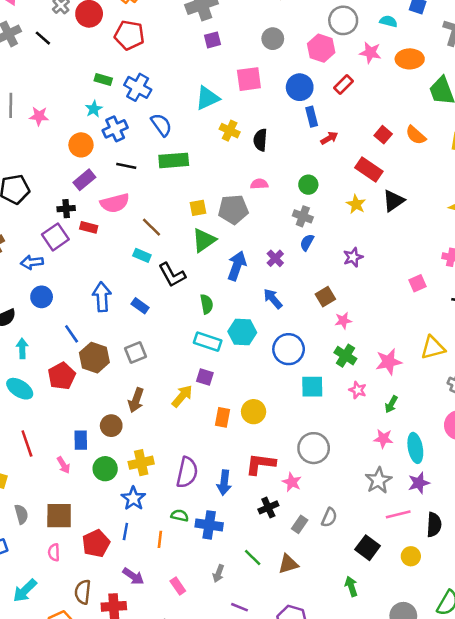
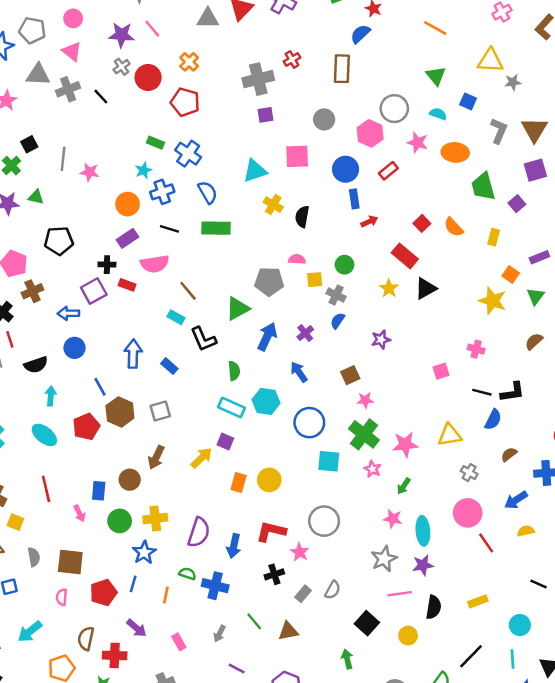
yellow square: (198, 208) -> (315, 280), moved
green cross: (345, 356) -> (364, 434), size x1.4

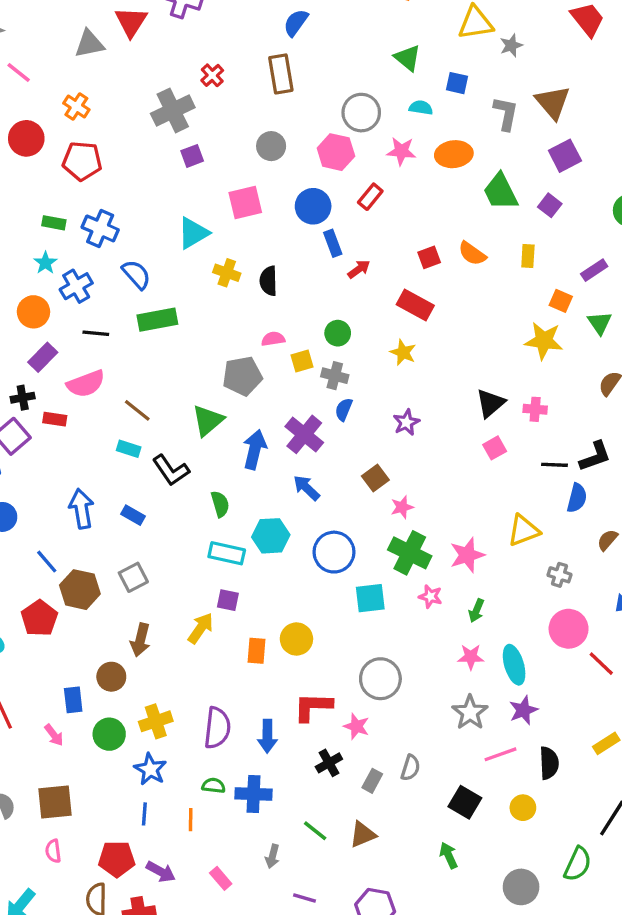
red square: (422, 223) -> (429, 257), turned 35
black triangle: (426, 288) -> (490, 403), moved
purple cross: (305, 333) -> (304, 434), size x1.6
red pentagon: (103, 593) -> (117, 859), moved, turned 30

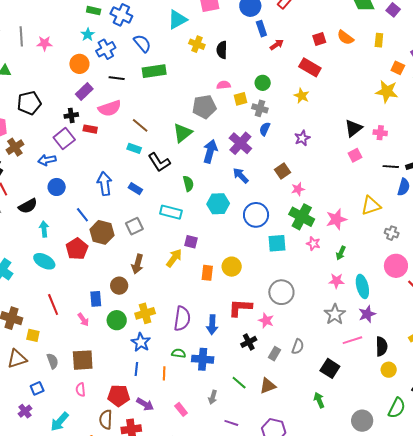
cyan rectangle: (227, 553) -> (171, 212), moved
yellow circle: (523, 808) -> (389, 370), moved

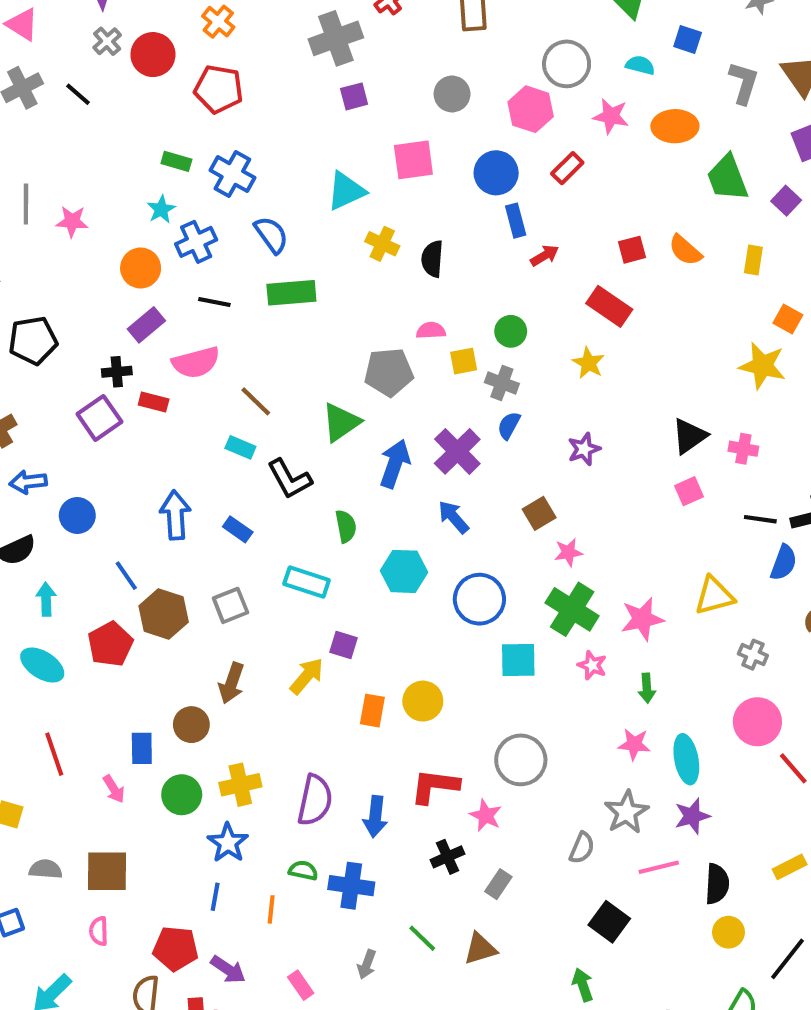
blue arrow: (47, 160) -> (28, 482), moved
green arrow: (341, 253) -> (647, 688), turned -32
gray semicircle: (298, 346) -> (582, 848), moved
gray semicircle: (53, 361) -> (46, 869), turned -70

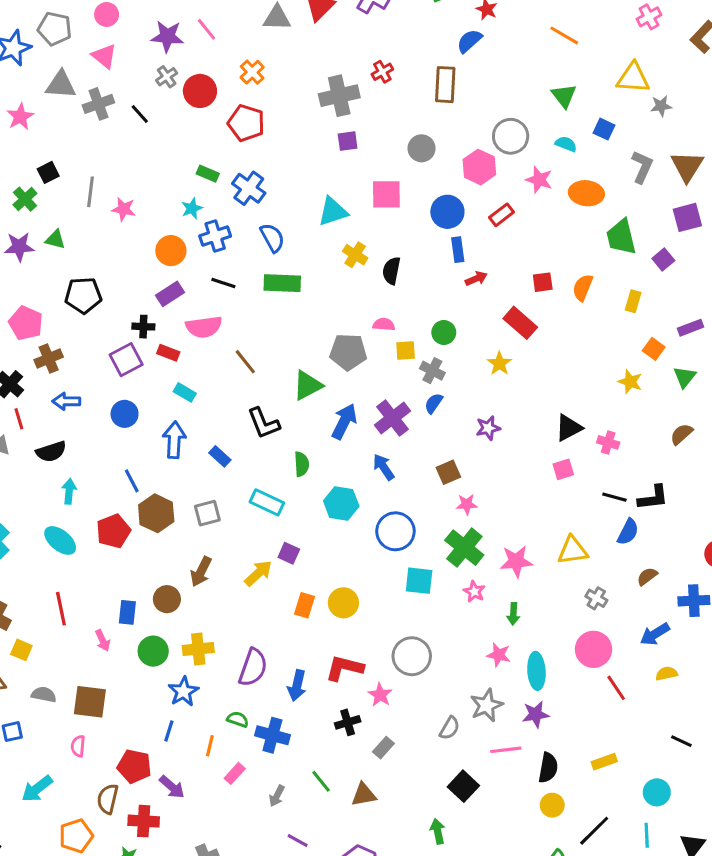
orange semicircle: (685, 250) -> (583, 288), turned 64
yellow star: (762, 366) -> (630, 382), size x0.7
cyan rectangle: (240, 447) -> (185, 392), moved
blue circle: (77, 515) -> (125, 414), moved
pink rectangle: (301, 985) -> (235, 773), moved, turned 70

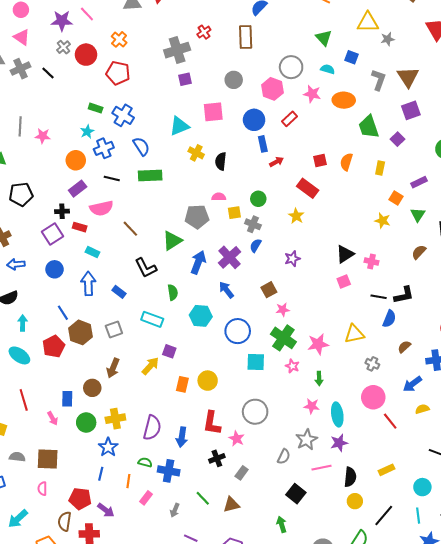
red L-shape: (344, 668) -> (212, 423), turned -90

